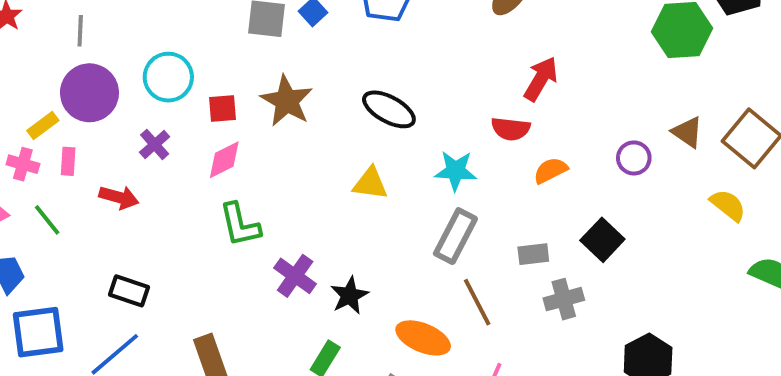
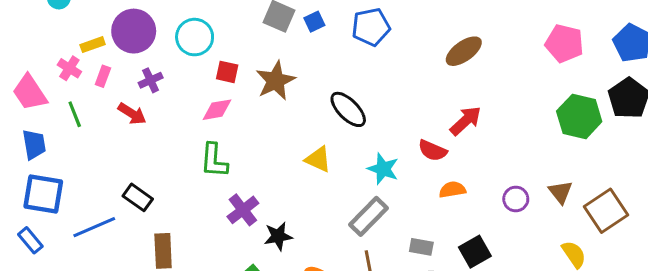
purple cross: (155, 144) -> (151, 80), moved
black rectangle: (129, 291) -> (138, 197), moved

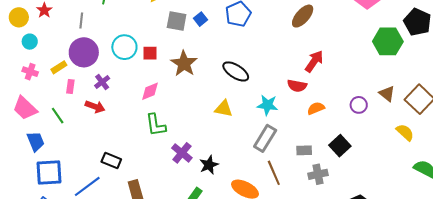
pink cross: (69, 68) -> (30, 72), moved
red square: (227, 72) -> (150, 53), moved

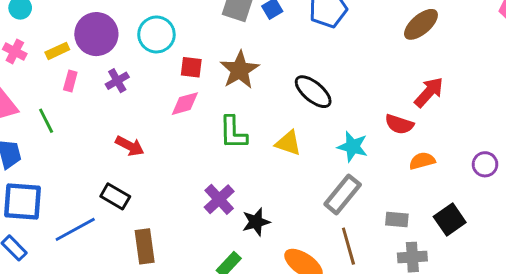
red square: (150, 53) -> (191, 67), moved
red arrow: (95, 107) -> (130, 146), moved
green L-shape: (156, 125) -> (233, 133), moved

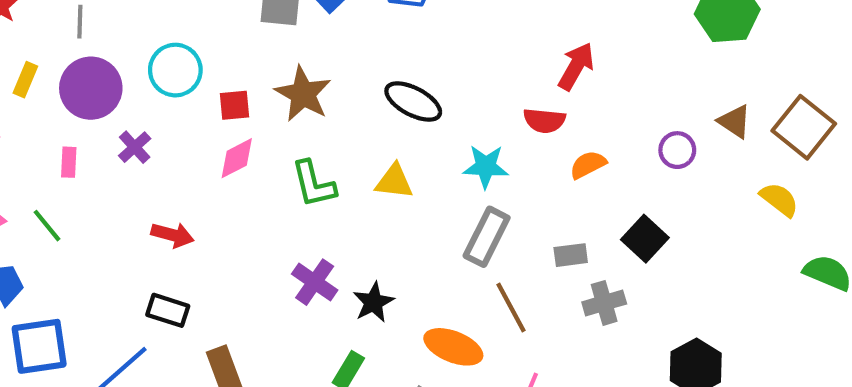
yellow rectangle: (57, 51) -> (25, 80), moved, turned -30

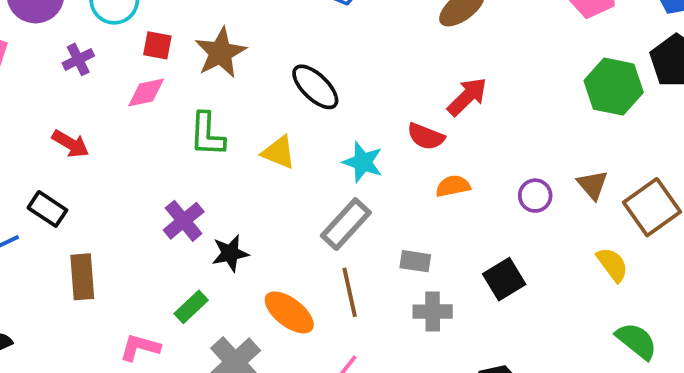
purple cross: (135, 147) -> (78, 59), moved
black square: (645, 239) -> (504, 279), moved

